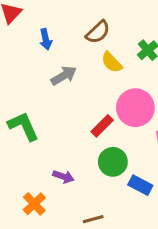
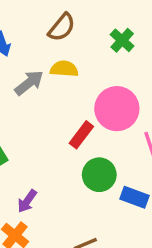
yellow semicircle: (112, 62) -> (64, 69), moved, turned 145
purple arrow: (63, 177) -> (27, 201), moved, turned 114

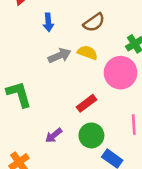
pink circle: (117, 109) -> (121, 73), moved
purple arrow: (27, 201) -> (54, 135), moved

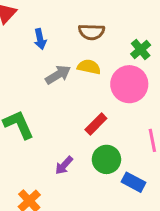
brown semicircle: (94, 22) -> (91, 32), turned 45

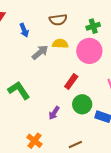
green cross: (141, 50) -> (93, 26), turned 32

